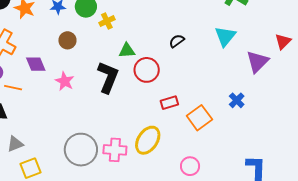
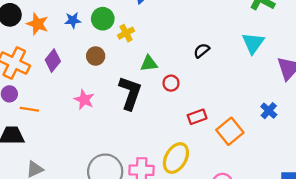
brown circle: (67, 40) -> (96, 56), moved
purple diamond: (36, 64) -> (53, 61), moved, turned 65
red circle: (147, 70) -> (171, 83), size x0.6

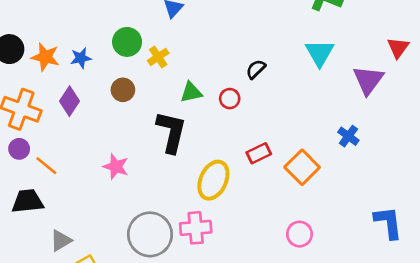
blue star: (73, 20) -> (81, 58), moved
red circle: (171, 83) -> (230, 99), moved
pink star: (84, 100) -> (116, 167), moved
orange line: (29, 109) -> (46, 166), turned 36
yellow ellipse: (176, 158) -> (213, 180), moved

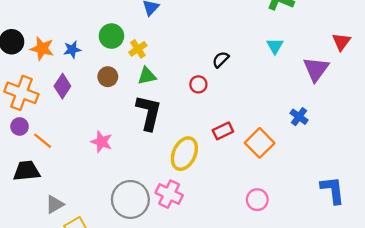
cyan triangle: (320, 53) -> (275, 46), size x0.7
green triangle: (191, 92) -> (147, 76), moved
pink cross: (196, 228) -> (169, 194), turned 30

